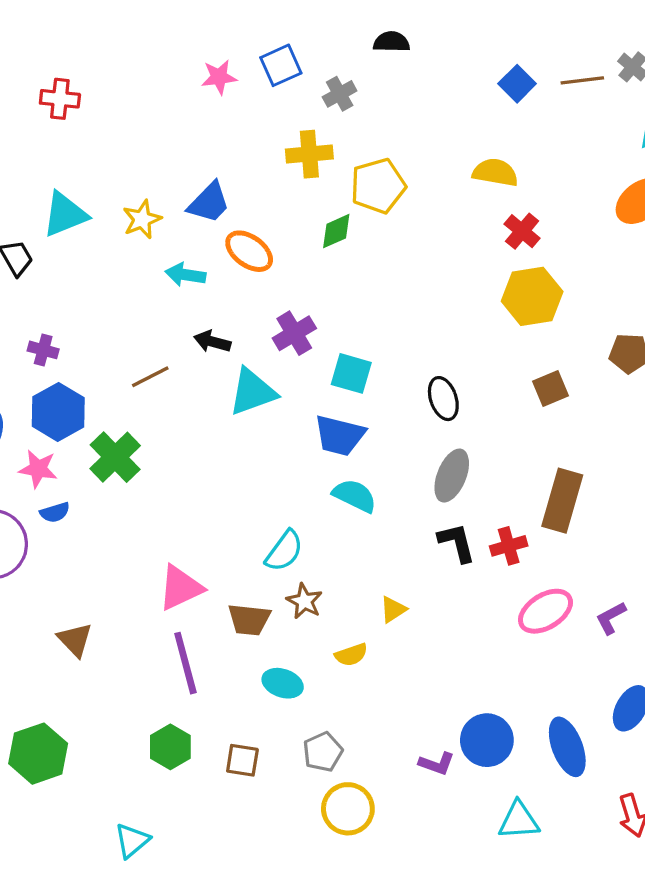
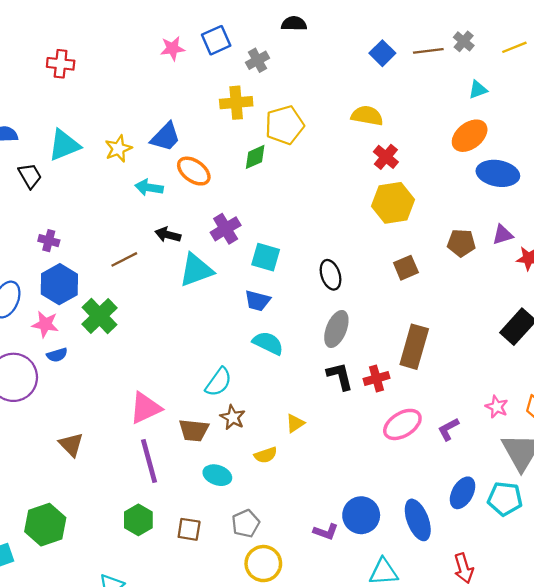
blue trapezoid: (340, 435) -> (257, 301), size x0.7

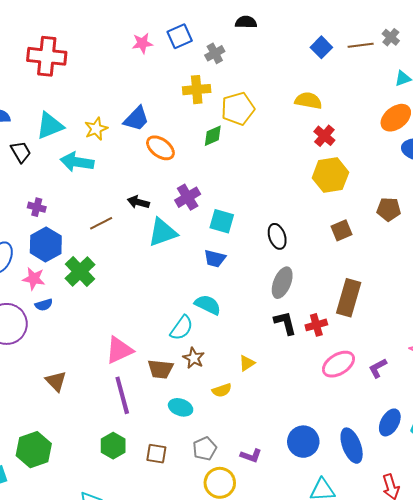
red cross: (61, 64) -> (47, 56), size x1.6
cyan arrow: (149, 188) -> (77, 162), moved, size x1.4
cyan semicircle: (268, 343) -> (208, 305), moved
purple L-shape: (326, 532) -> (251, 456), moved

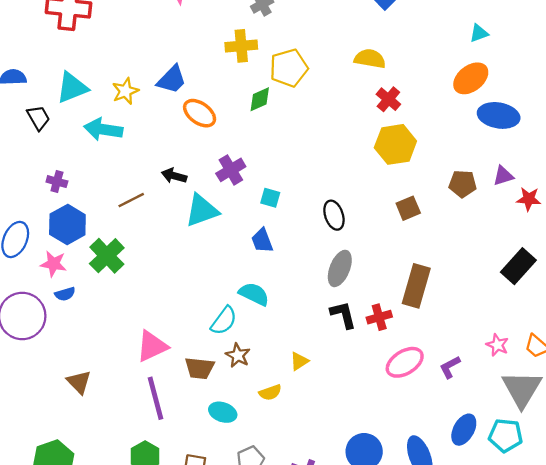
cyan square: (222, 221) -> (270, 198), size x0.7
blue trapezoid: (215, 259) -> (262, 241), turned 55

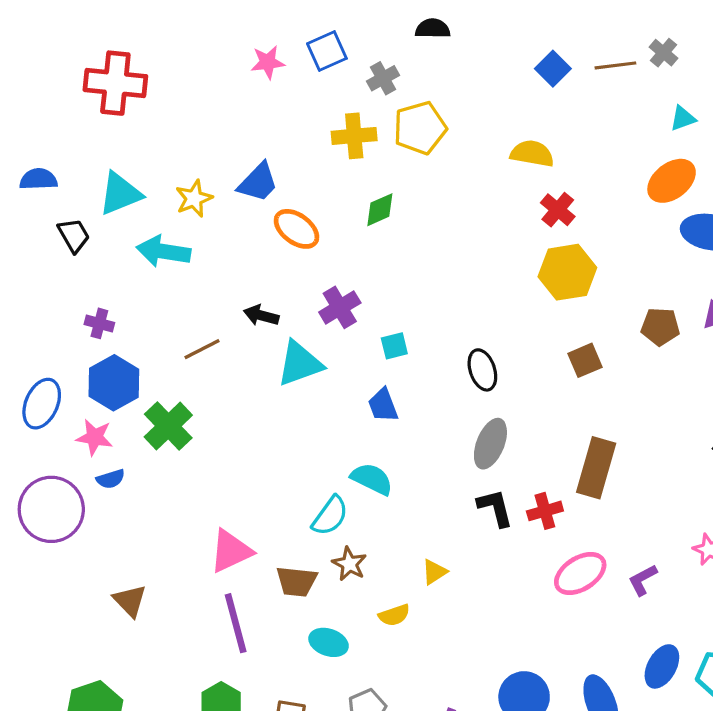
yellow pentagon: (289, 68) -> (420, 128), moved
cyan square: (270, 198) -> (394, 346), turned -30

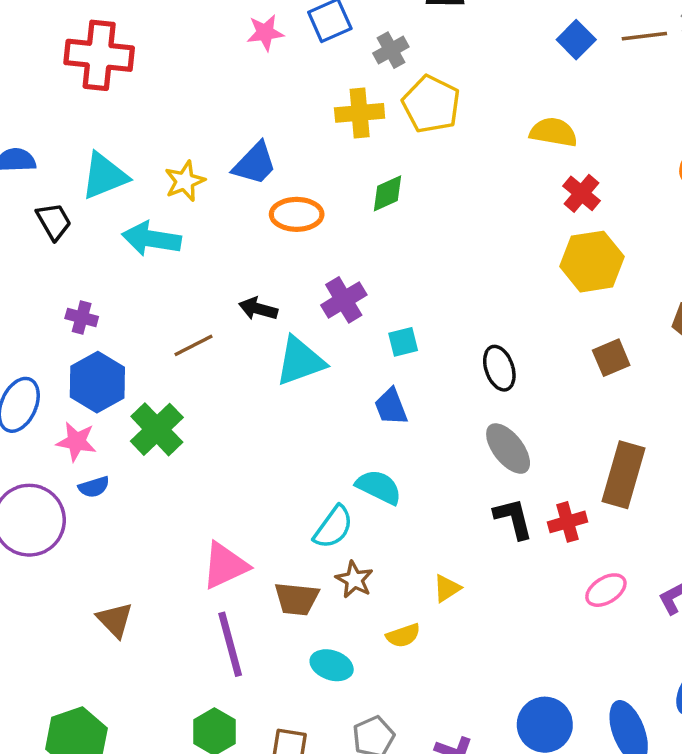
yellow pentagon: (420, 128) -> (431, 104), turned -30
orange ellipse: (296, 229) -> (297, 214), turned -36
gray ellipse: (490, 444) -> (508, 449), turned -60
pink ellipse: (580, 573) -> (606, 590), size x0.7

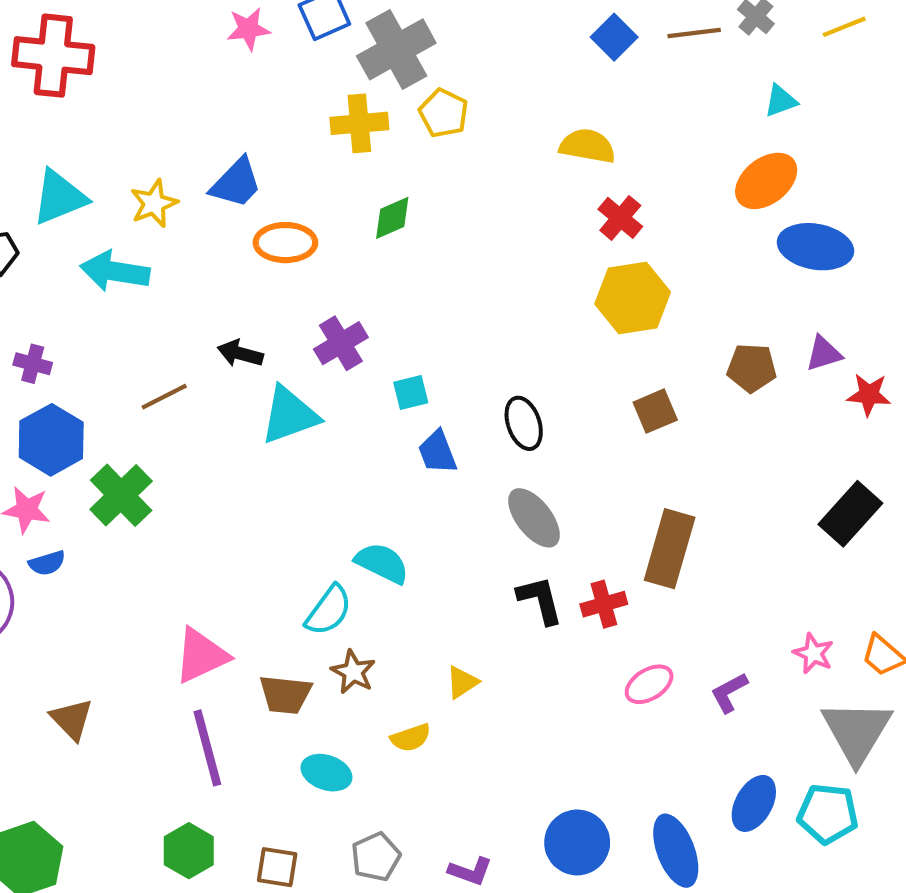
gray cross: (391, 50) -> (396, 49), size x1.8
yellow pentagon: (431, 104) -> (444, 113), size x0.7
blue trapezoid: (391, 407) -> (437, 452), moved

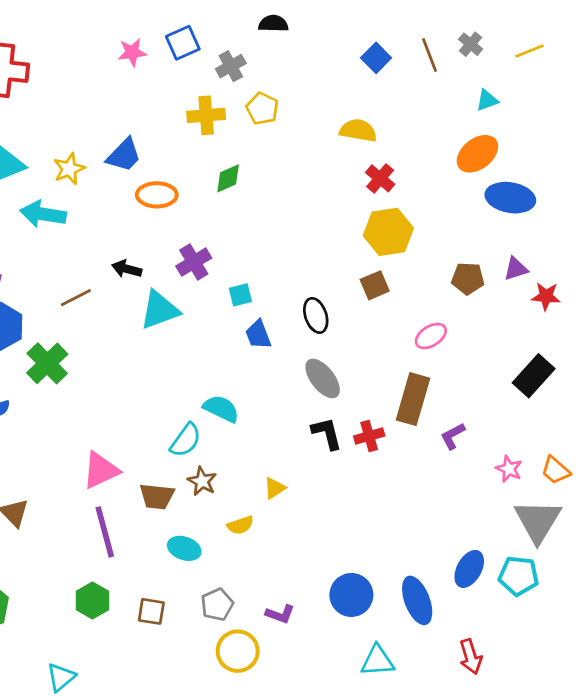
brown line: (694, 33) -> (429, 55), turned 76
gray cross: (396, 49) -> (231, 66), size x0.6
brown square: (655, 411) -> (375, 285), moved
pink ellipse: (649, 684) -> (431, 336), moved
purple L-shape: (729, 692) -> (453, 436), moved

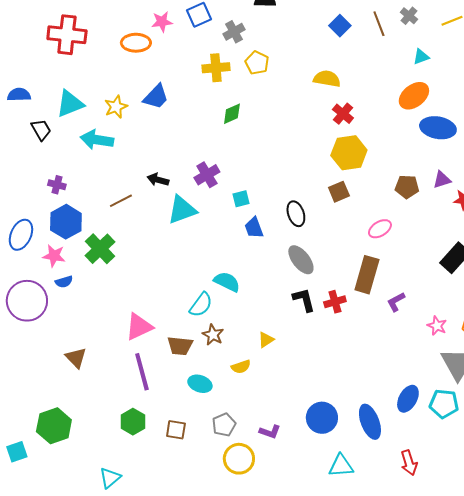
orange ellipse: (157, 195) -> (136, 43), moved

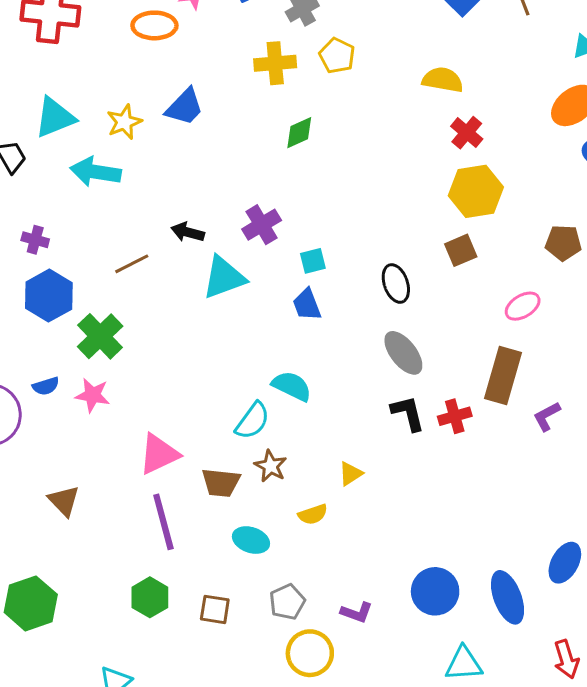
blue trapezoid: (254, 228) -> (307, 305), moved
pink star: (54, 256) -> (93, 395), moved

